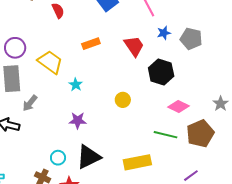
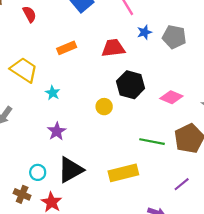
red trapezoid: (134, 46) -> (113, 48), turned -60
black hexagon: (161, 72) -> (131, 85), moved
pink diamond: (178, 106) -> (171, 97), moved
purple star: (78, 120) -> (57, 131), turned -30

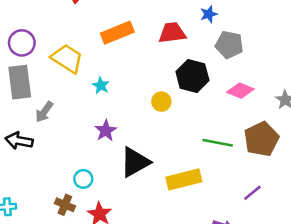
gray pentagon: (174, 37) -> (229, 45), moved
orange rectangle: (67, 48) -> (117, 33), size x1.4
black triangle: (71, 170) -> (135, 162), moved

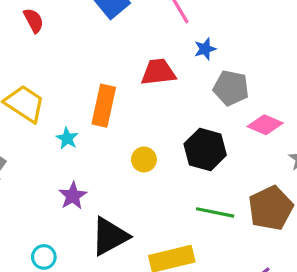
orange rectangle: (117, 33) -> (104, 106), moved, turned -56
black hexagon: (192, 76) -> (205, 149), moved
pink diamond: (240, 91) -> (265, 125), moved

